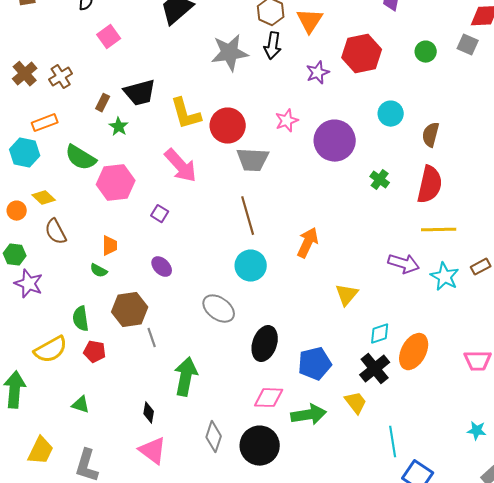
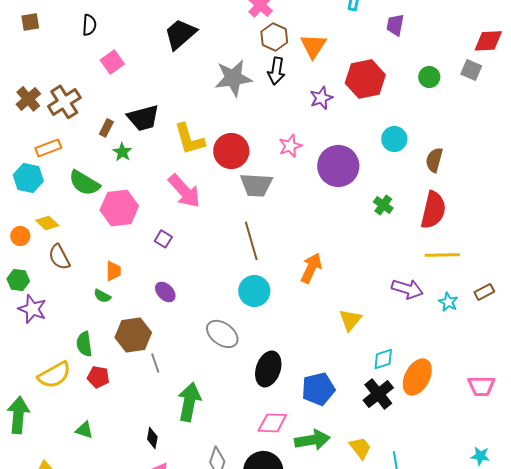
brown cross: (61, 77) -> (64, 102), size x1.4
cyan star: (445, 277) -> (448, 302), size x0.7
yellow trapezoid: (356, 403) -> (360, 448), moved

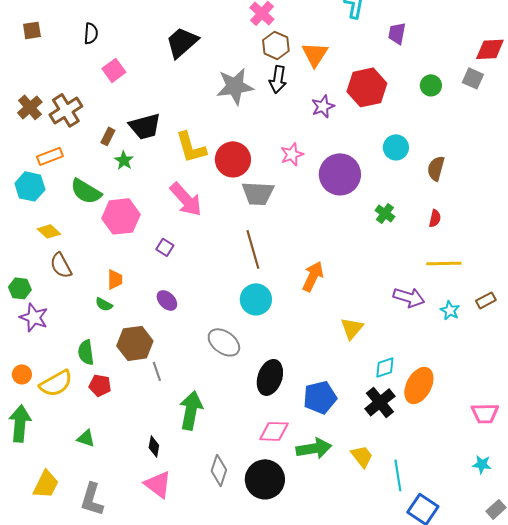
red semicircle: (433, 210) -> (435, 218), size x0.5
orange circle: (20, 236) -> (22, 374), moved
pink trapezoid: (481, 386) -> (485, 413), moved

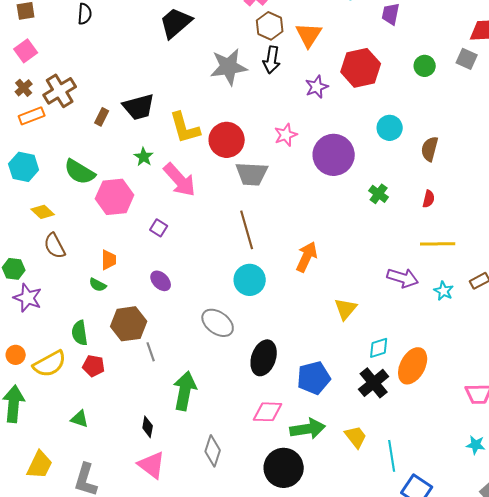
pink square: (114, 70) -> (26, 51), moved
brown cross: (30, 107) -> (24, 88), size x0.7
orange rectangle: (50, 156) -> (32, 116), moved
green star: (124, 160) -> (144, 157), moved
black circle: (265, 479) -> (284, 468), moved

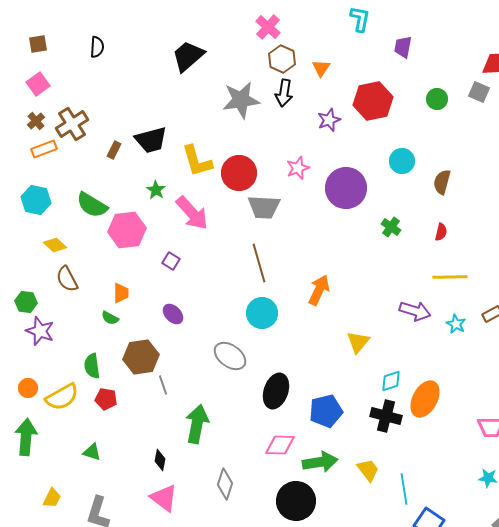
orange triangle: (309, 35) -> (321, 68), size x0.7
black cross: (374, 383) -> (386, 416), turned -36
yellow trapezoid: (40, 465) -> (52, 498), size x0.7

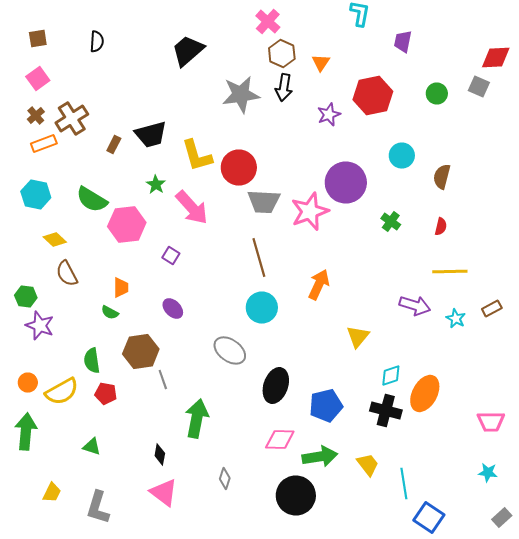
pink star: (298, 168) -> (310, 212), moved, size x1.6
gray diamond: (225, 484) -> (225, 478), size x0.7

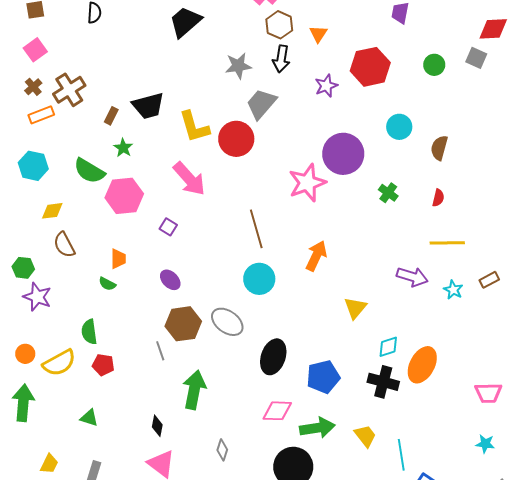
gray star: (241, 94) -> (238, 66), size x0.7
green star: (156, 184) -> (123, 148), moved
gray trapezoid: (264, 202) -> (261, 104), moved, turned 128
yellow diamond: (55, 240) -> (52, 211), turned -50
brown hexagon: (141, 352) -> (183, 324), moved

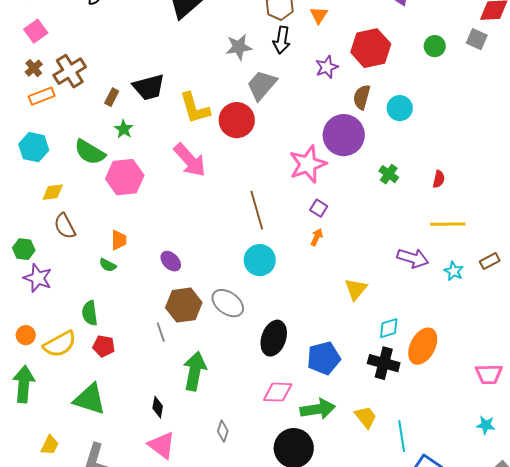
brown semicircle: (439, 148) -> (362, 97), moved
purple square: (168, 227) -> (319, 208), moved
orange arrow: (316, 256) -> (317, 237), size x0.6
green triangle: (89, 418) -> (90, 399), size x1.8

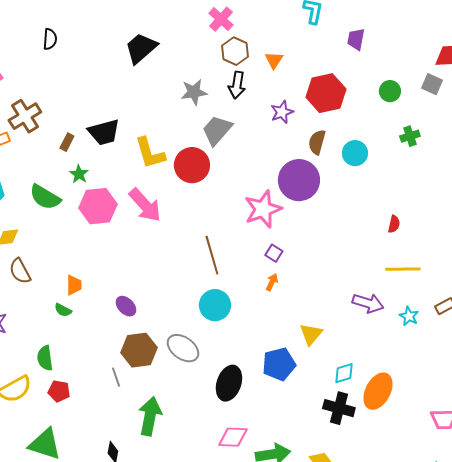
green cross: (389, 174) -> (410, 136), moved, turned 36
pink hexagon: (125, 177) -> (98, 206), moved
blue pentagon: (324, 358) -> (279, 364), moved

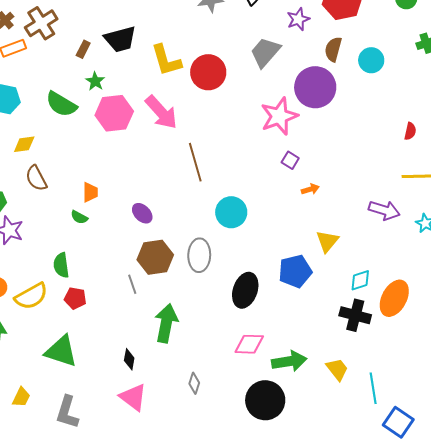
gray trapezoid: (217, 130) -> (265, 52), moved
brown line: (212, 255) -> (195, 162), moved
orange arrow: (272, 282) -> (310, 189), moved, turned 48
gray ellipse: (183, 348) -> (199, 255), turned 56

